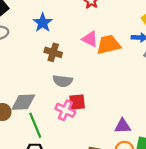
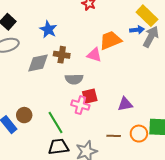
pink triangle: (90, 39) -> (94, 55), moved
gray diamond: (23, 102) -> (38, 63), moved
purple triangle: (123, 126) -> (125, 104), moved

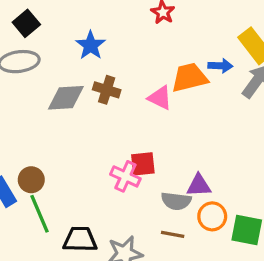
blue arrow: (137, 30) -> (220, 66), moved
gray semicircle: (74, 79) -> (176, 201), moved
green line: (55, 123) -> (39, 214), moved
orange circle: (139, 134) -> (212, 216), moved

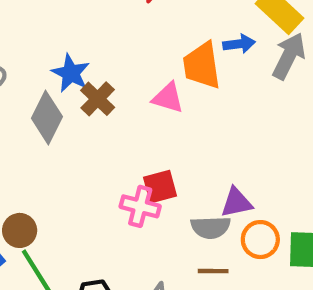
blue star: (91, 45) -> (71, 73), moved
orange trapezoid: (190, 78) -> (202, 66), turned -75
brown cross: (107, 90) -> (98, 99), turned 36
gray diamond: (66, 98) -> (47, 118), turned -51

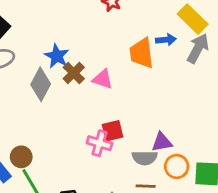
pink triangle: (168, 98) -> (103, 79), moved

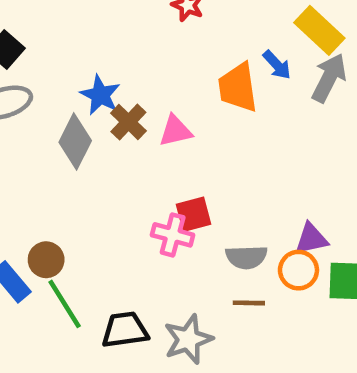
blue arrow: (166, 40) -> (277, 65), turned 54
pink triangle: (103, 79) -> (175, 131), turned -30
purple triangle: (162, 142) -> (311, 239), moved

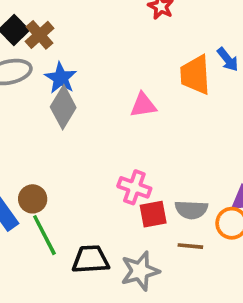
blue star: (100, 95) -> (61, 78), moved
brown cross: (128, 122) -> (40, 35), moved
red square: (193, 214) -> (153, 214), moved

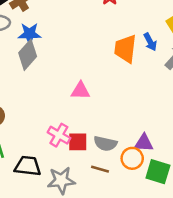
blue star: (61, 78) -> (30, 34), turned 30
pink triangle: (143, 105) -> (80, 91), moved
pink cross: (134, 187) -> (59, 135), moved

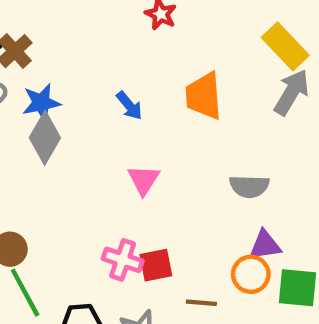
blue arrow: (150, 42) -> (129, 106), moved
pink triangle: (80, 91) -> (143, 180), turned -48
gray semicircle: (105, 144) -> (249, 186), moved

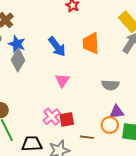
blue star: (41, 103) -> (17, 44), turned 30
blue arrow: (129, 106) -> (57, 47), size x1.5
pink cross: (123, 260) -> (52, 117), turned 30

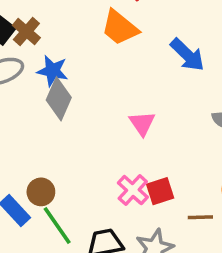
orange trapezoid: (91, 43) -> (120, 28), moved, turned -40
blue arrow: (57, 47) -> (187, 55), moved

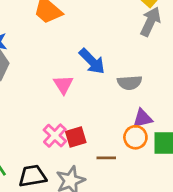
blue arrow: (187, 55) -> (92, 61), moved

